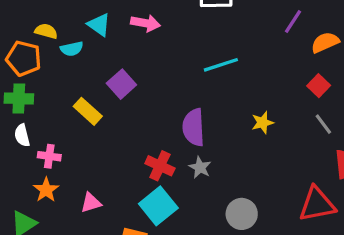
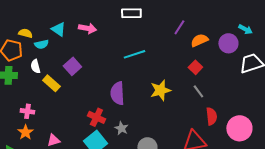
yellow star: (263, 123) -> (160, 90), size x1.5
white semicircle: (22, 135) -> (35, 66), moved
gray star: (200, 167) -> (121, 128), moved

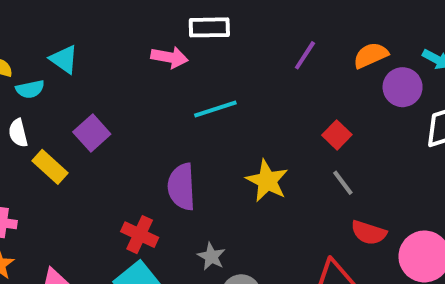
pink arrow: (87, 28) -> (170, 57), moved
orange semicircle: (199, 40) -> (371, 55), moved
yellow star: (160, 90) -> (267, 181), turned -30
red semicircle: (211, 116) -> (369, 233), turned 114
gray star: (121, 128) -> (211, 256), moved

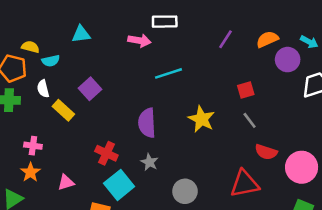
cyan triangle: (64, 59) -> (81, 34), moved, turned -42
red square: (337, 135) -> (246, 90), turned 30
red cross: (140, 235) -> (106, 153), moved
gray star: (211, 256) -> (150, 162), moved

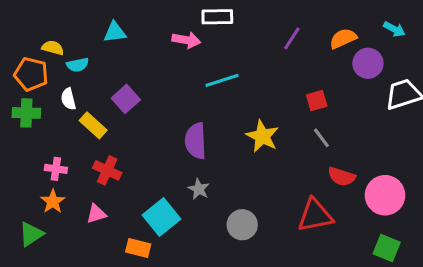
cyan arrow: (309, 42) -> (394, 29), moved
red cross: (106, 153) -> (107, 170), moved

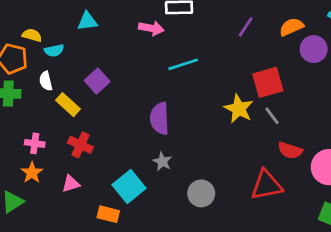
red square: (317, 101) -> (268, 82), size x1.6
yellow star: (262, 136) -> (239, 109), moved

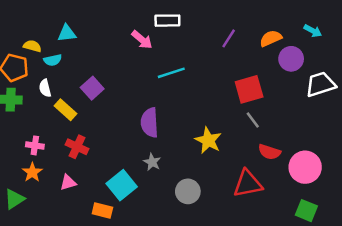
cyan triangle: (87, 21) -> (67, 33), moved
pink arrow: (151, 28) -> (142, 40), turned 30
yellow star: (239, 109) -> (208, 140), moved

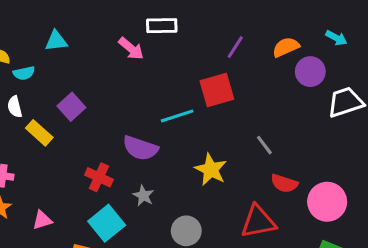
cyan triangle: (67, 33) -> (56, 41), moved
cyan line: (171, 73) -> (177, 116), moved
red square: (249, 89) -> (217, 90), moved
purple semicircle: (150, 123) -> (140, 148), turned -68
red cross: (77, 147) -> (99, 177), moved

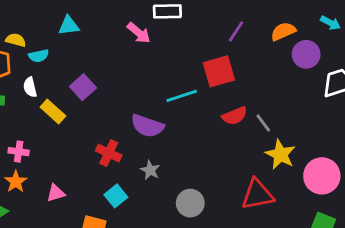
yellow star: (211, 170) -> (280, 154), moved
red semicircle: (284, 183) -> (235, 116), moved, turned -40
cyan square: (107, 223) -> (116, 196), size x0.7

